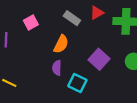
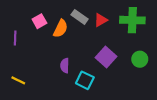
red triangle: (97, 13) -> (101, 20), moved
orange semicircle: (61, 44) -> (61, 29), moved

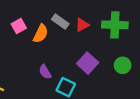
purple semicircle: (65, 66) -> (45, 72), turned -32

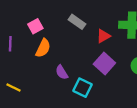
red triangle: (82, 25) -> (103, 36), moved
orange semicircle: (41, 34) -> (43, 48), moved

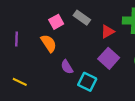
pink square: (35, 26) -> (56, 22), moved
orange semicircle: (43, 48) -> (49, 43), turned -60

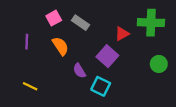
gray rectangle: (82, 18) -> (81, 23), moved
pink square: (56, 22) -> (54, 18), moved
purple square: (109, 58) -> (107, 56), moved

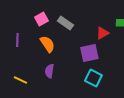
purple square: (107, 56) -> (89, 53), turned 36
purple semicircle: (79, 71) -> (49, 71), moved, turned 40
cyan square: (101, 86) -> (93, 78), moved

